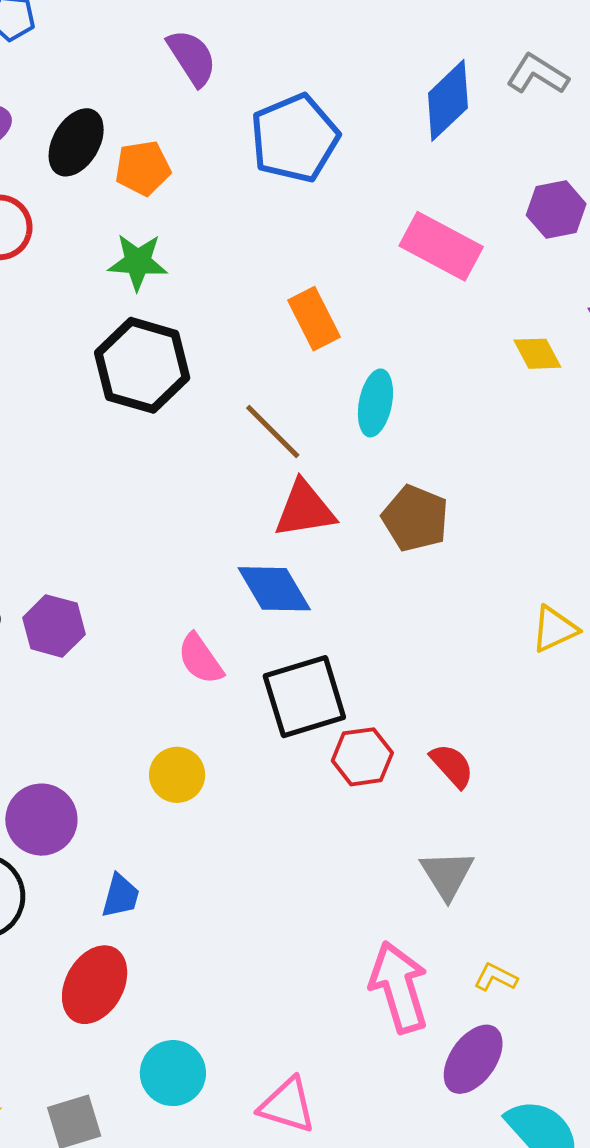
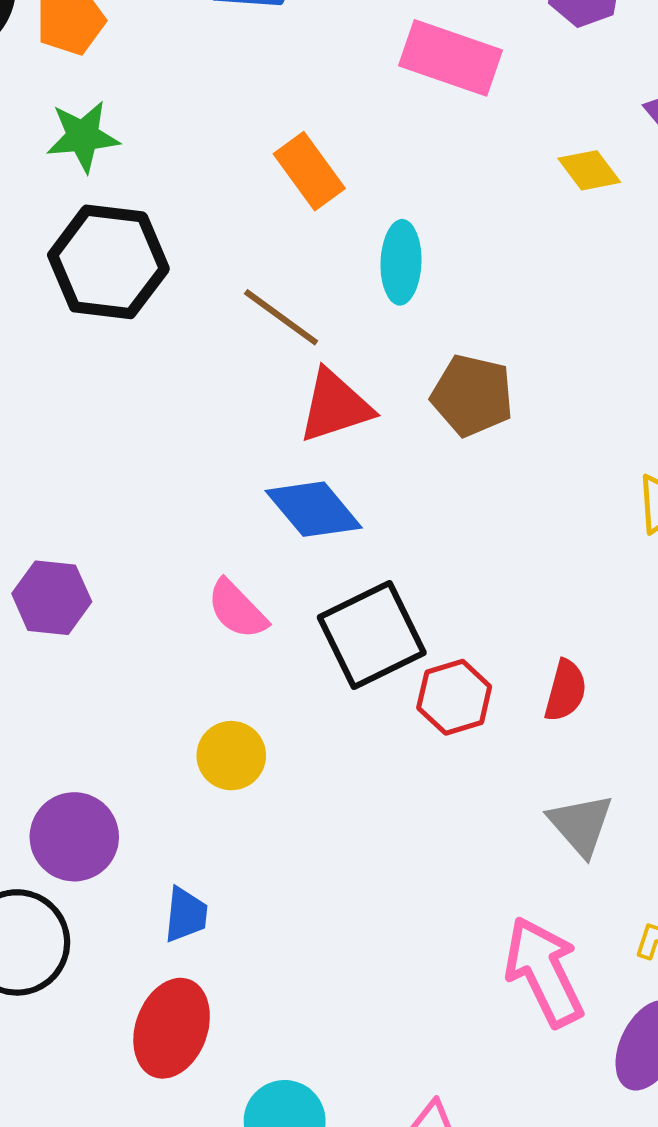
red semicircle: (452, 766) -> (566, 691), turned 66

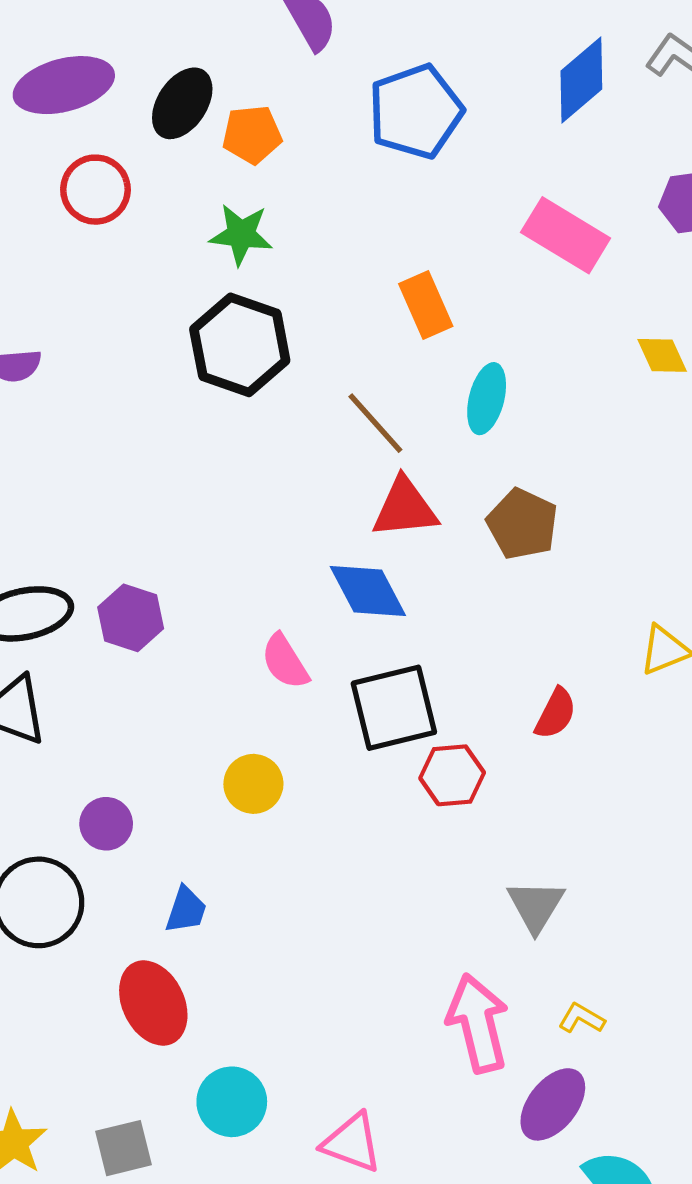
red semicircle: (566, 691) -> (556, 714), moved
purple circle: (74, 837) -> (106, 824), size x0.7
red ellipse: (172, 1028) -> (153, 1003), turned -58

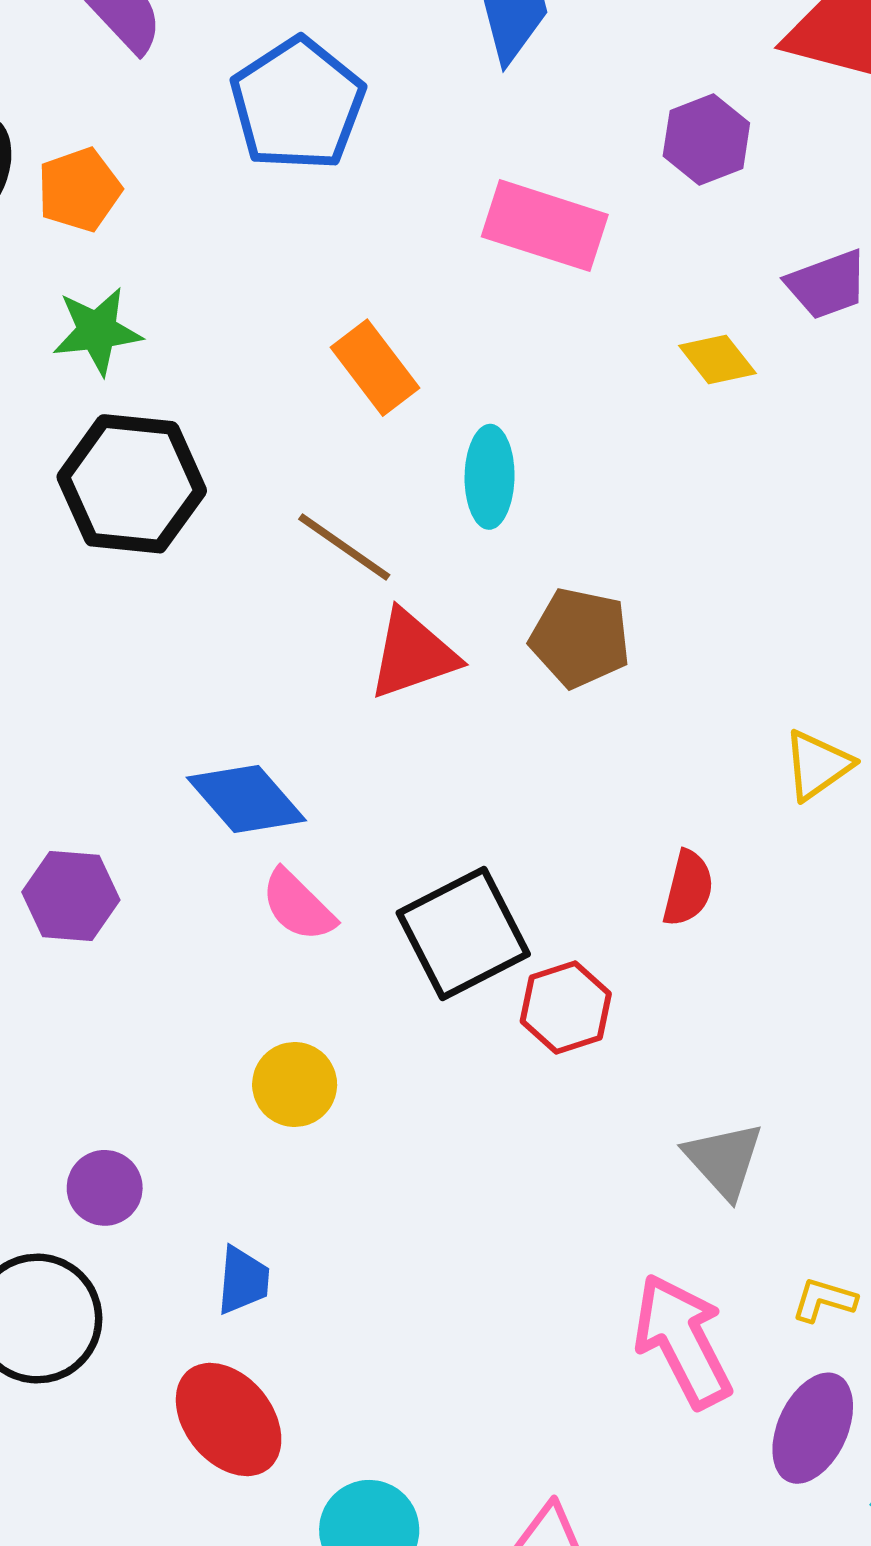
blue diamond: (368, 591) -> (246, 799), moved

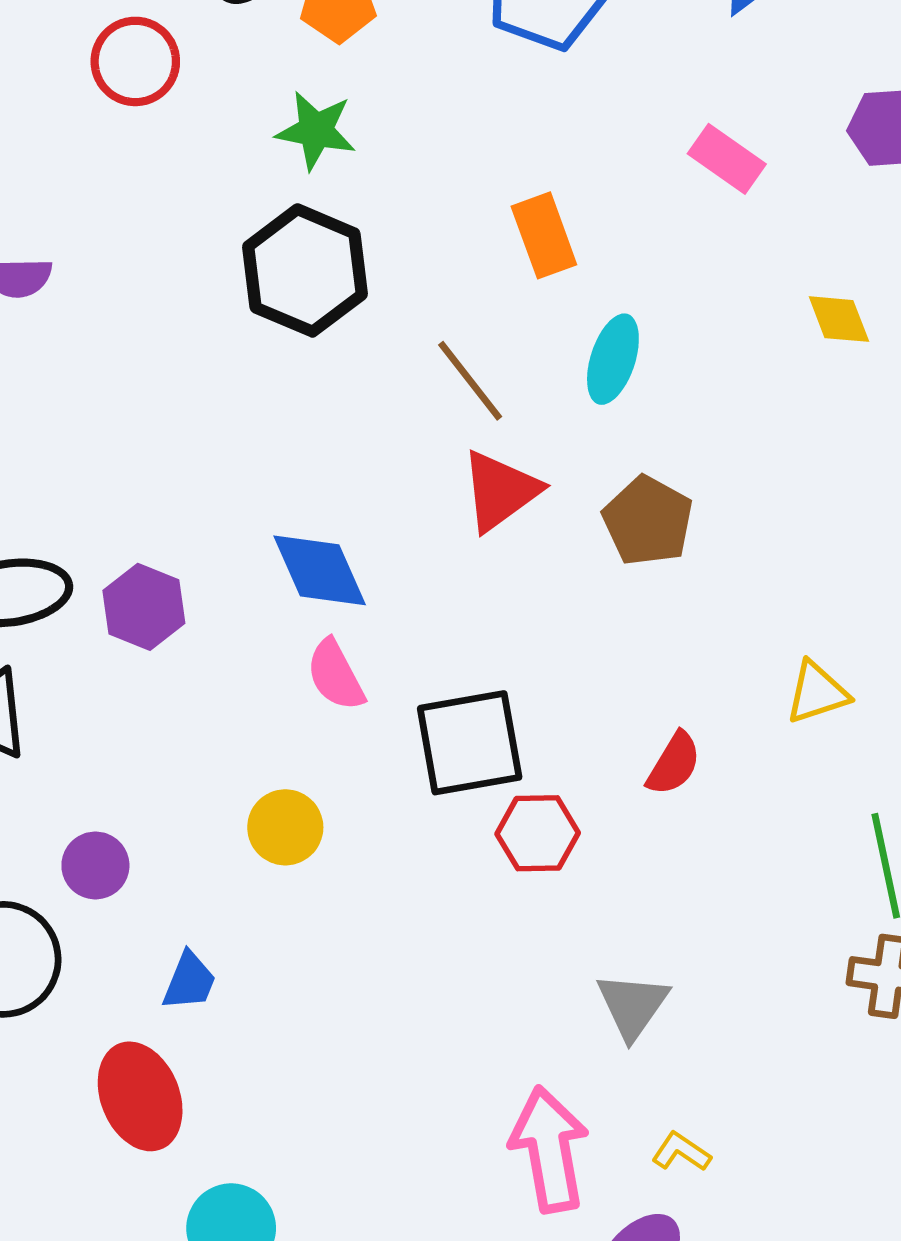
pink rectangle: (545, 226) -> (727, 159), size x0.7
red triangle: (413, 654) -> (500, 491), turned -34

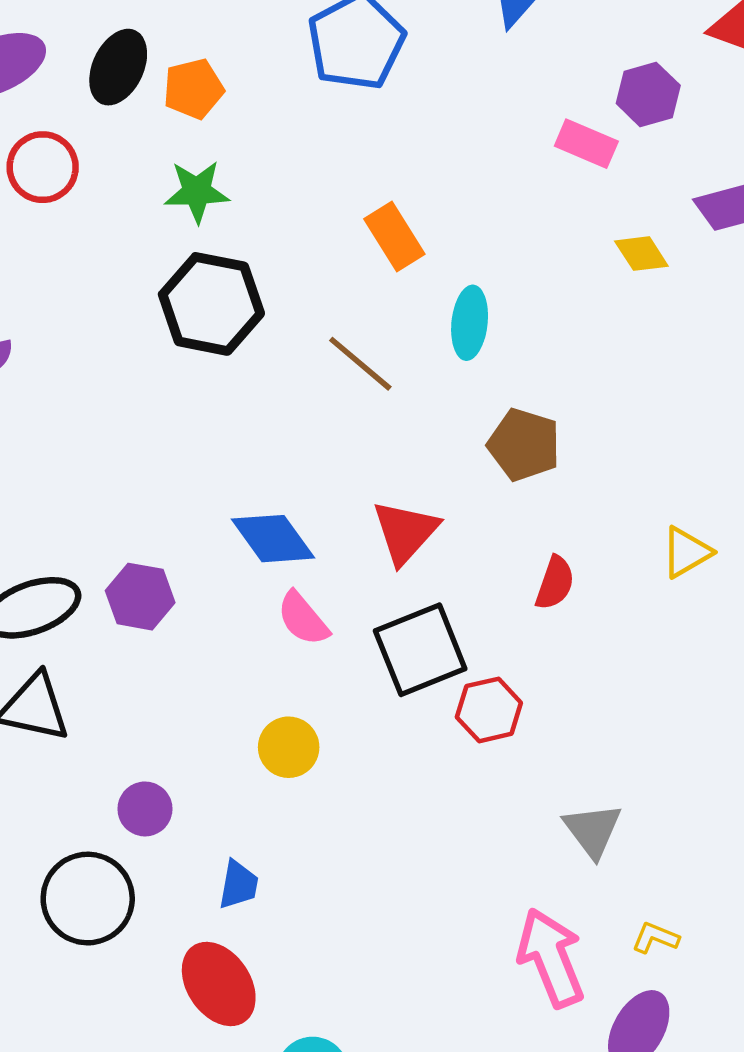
pink rectangle: (727, 159) -> (586, 144), moved
red triangle: (500, 491) -> (405, 532), moved
red semicircle: (674, 764) -> (555, 583), moved

